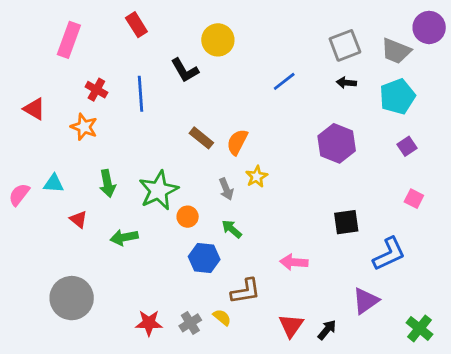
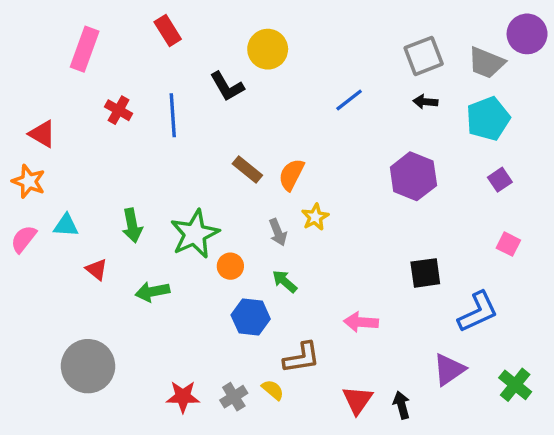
orange star: (84, 127) -> (29, 181), moved
green cross: (419, 328) -> (515, 385), moved
black arrow: (327, 330) -> (402, 405), turned -55

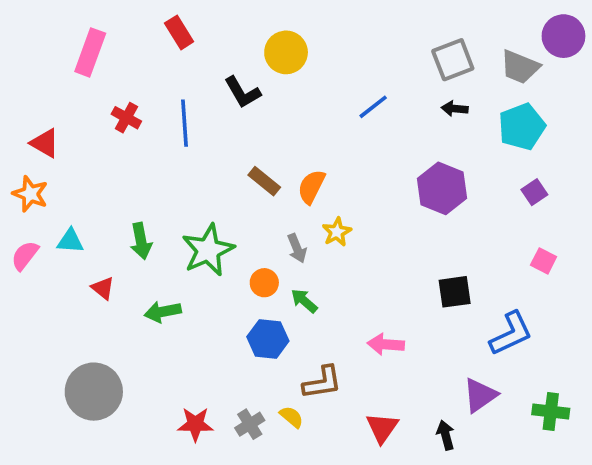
orange circle: (230, 266) -> (264, 283), moved
green cross: (515, 385) -> (551, 411), turned -32
black arrow: (402, 405) -> (446, 435), moved

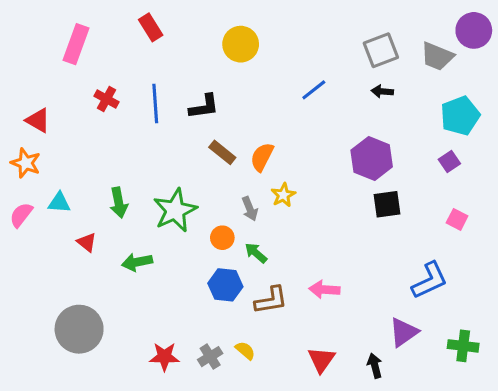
black L-shape: (243, 92) -> (204, 107), moved, turned -68
cyan pentagon: (522, 127) -> (460, 116), moved
black square: (455, 292) -> (387, 204), moved
brown L-shape: (322, 382) -> (271, 300), moved

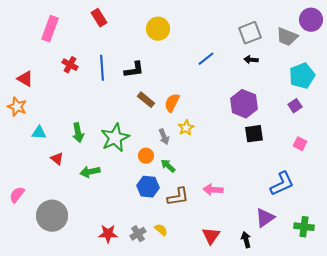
pink semicircle: (21, 215) -> (17, 195), moved

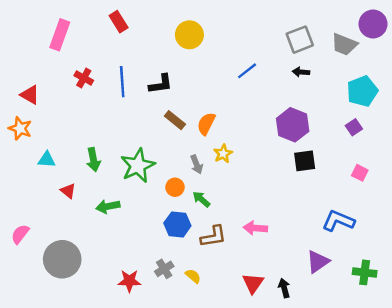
blue L-shape: (282, 184) -> (338, 221), turned -132
gray cross: (138, 234) -> (164, 269), moved
black arrow: (246, 240) -> (284, 288), moved

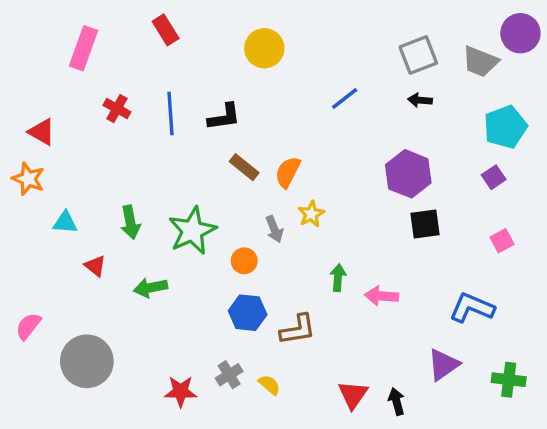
pink square: (360, 173) -> (502, 241), turned 35
green arrow: (201, 199) -> (338, 278), moved, turned 54
pink arrow: (255, 228) -> (381, 296), moved

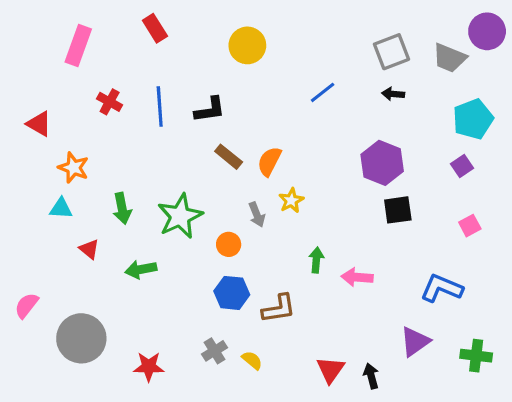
orange star: (28, 179) -> (74, 168), moved
red star: (181, 391) -> (149, 367), moved

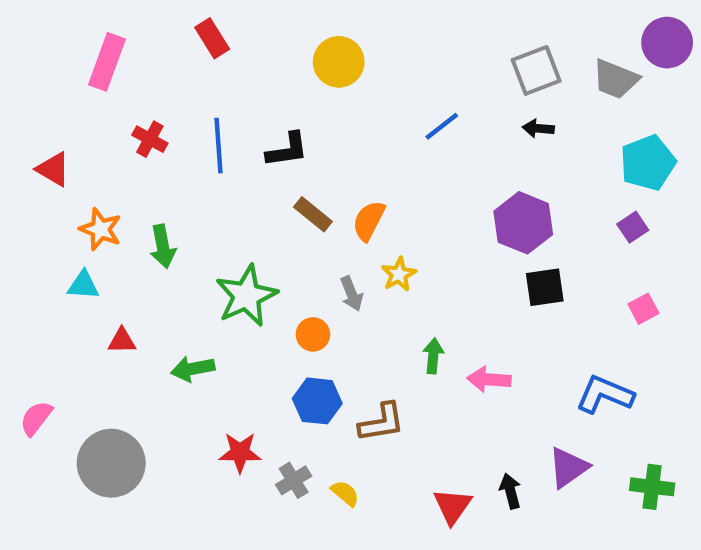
green arrow: (122, 208) -> (163, 246), moved
red triangle: (89, 249) -> (122, 341), turned -40
red star: (149, 367) -> (240, 452), moved
black arrow: (371, 376) -> (510, 491), moved

